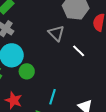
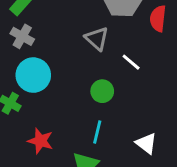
green circle: (27, 71) -> (102, 91), moved

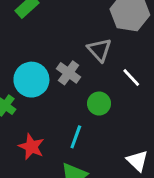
gray cross: (22, 36) -> (69, 73), moved
cyan line: (97, 132) -> (76, 137), moved

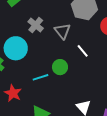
gray cross: (69, 73) -> (36, 25), moved
cyan line: (76, 137) -> (41, 77), moved, turned 49

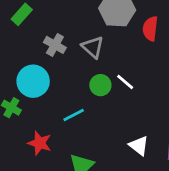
white line: (83, 51) -> (125, 82), moved
green circle: (60, 67) -> (100, 85), moved

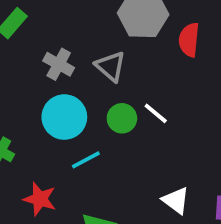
cyan circle: (33, 81) -> (64, 117), moved

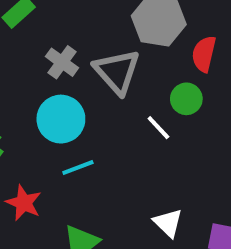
gray triangle: (111, 66) -> (117, 72), size x1.4
green circle: (122, 118) -> (186, 99), moved

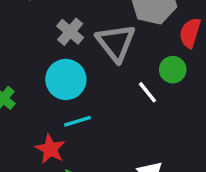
red star: (24, 203) -> (50, 149), moved

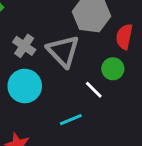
cyan line: (77, 121) -> (71, 120), moved

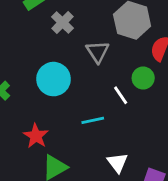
gray cross: (24, 46) -> (62, 23), moved
gray triangle: (63, 51) -> (98, 52), size x0.7

